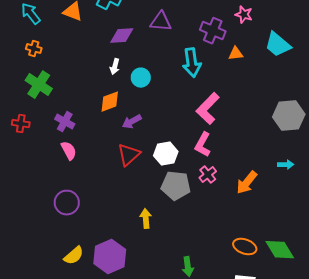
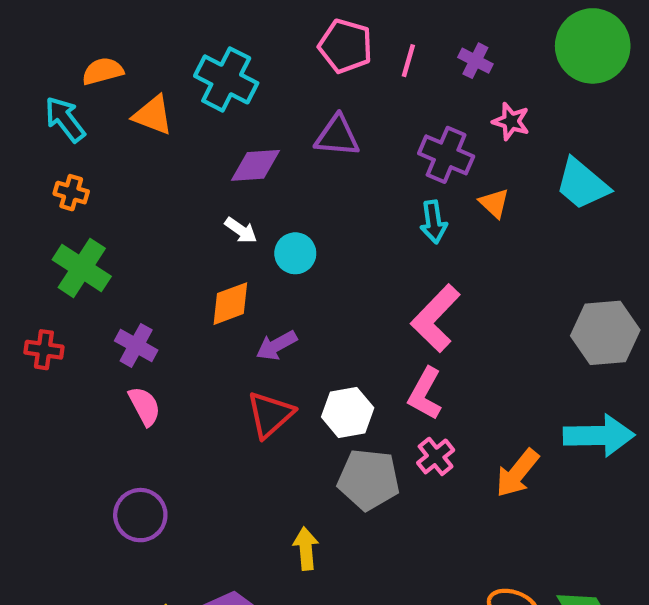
orange triangle: (236, 54) -> (494, 203), turned 49
cyan arrow: (192, 63) -> (434, 222), moved, size x0.7
white arrow: (115, 67) -> (241, 230), turned -70
cyan arrow: (286, 165) -> (599, 436), size x2.0

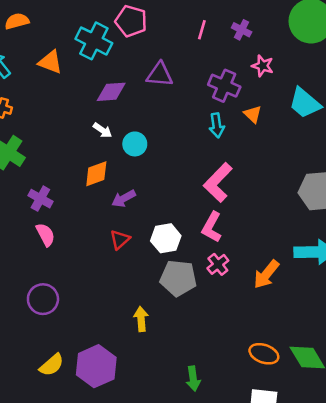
pink pentagon: (346, 46) -> (131, 21), moved
orange semicircle: (103, 71) -> (17, 21), moved
red triangle: (270, 415) -> (120, 240), size x0.7

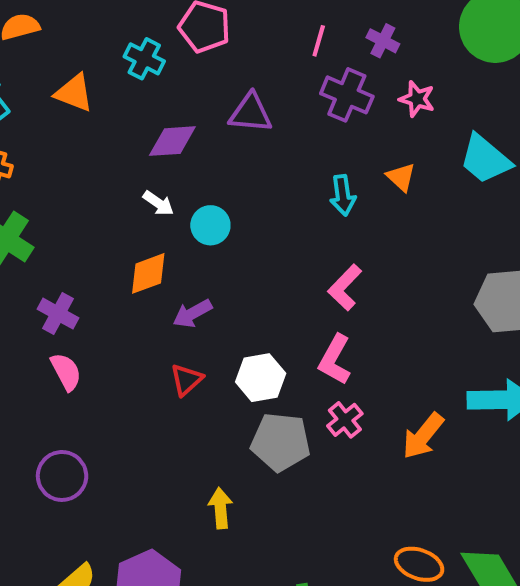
cyan cross: (94, 41) -> (144, 59), size x0.7
purple cross: (224, 86) -> (347, 95), moved
pink L-shape: (218, 182) -> (345, 287), size x0.7

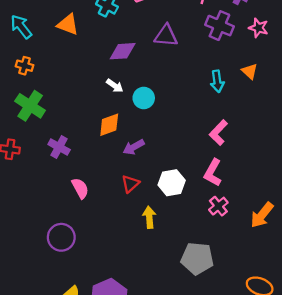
pink semicircle: (66, 372) -> (80, 188), moved
gray pentagon: (281, 442) -> (197, 258), moved
yellow arrow: (220, 508) -> (149, 217), moved

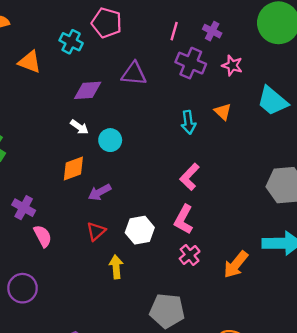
purple cross: (59, 147) -> (24, 208), moved

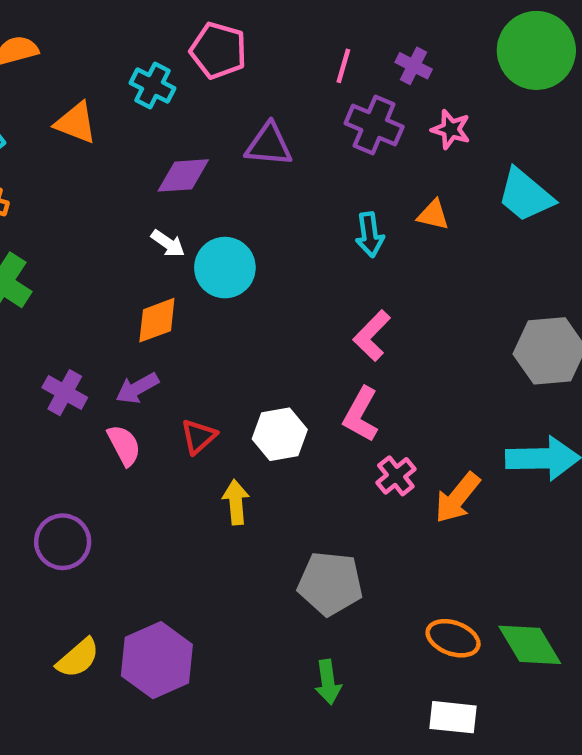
orange triangle: (223, 112) -> (433, 215), turned -30
cyan circle: (110, 140) -> (225, 268), size x1.4
purple arrow: (100, 192) -> (137, 388), moved
pink semicircle: (43, 236) -> (124, 445), moved
pink cross: (190, 255) -> (396, 476), moved

